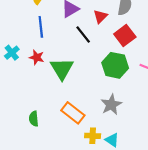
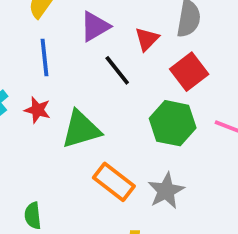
green triangle: (62, 69) -> (81, 129), turned 45
orange rectangle: (73, 113) -> (114, 182), moved

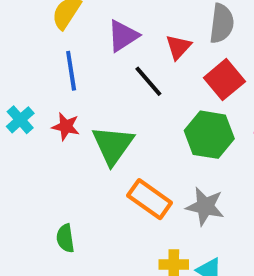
green triangle: (81, 129) -> (113, 145), turned -36
gray star: (166, 191) -> (205, 206), turned -30

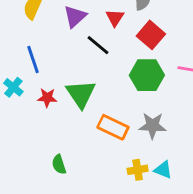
blue line: (71, 71) -> (33, 60), moved
red star: (66, 126) -> (47, 98), moved

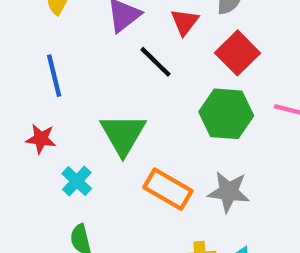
cyan cross: (13, 87) -> (77, 181), moved
red star: (47, 98) -> (41, 139), moved

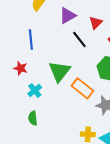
orange rectangle: (168, 189) -> (82, 88), moved

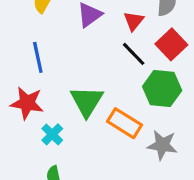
black line: (79, 39) -> (134, 54), moved
red star: (21, 68) -> (27, 103), size x1.5

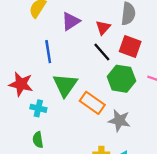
red square: (171, 44) -> (130, 46), turned -30
blue line: (38, 57) -> (48, 52), moved
cyan cross: (52, 134) -> (38, 108), turned -35

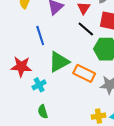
green triangle: (65, 85) -> (59, 62), turned 35
cyan cross: (38, 108) -> (39, 85), turned -32

